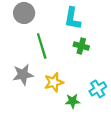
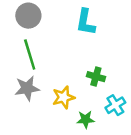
green line: (42, 46) -> (30, 55), moved
green cross: (81, 46) -> (96, 77), moved

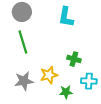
gray star: (27, 88) -> (24, 81), moved
cyan cross: (115, 105) -> (89, 81), turned 35

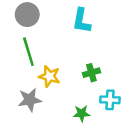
green cross: (74, 59) -> (91, 73), turned -32
yellow star: (49, 75) -> (49, 76), moved, turned 30

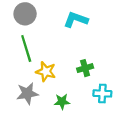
cyan L-shape: (82, 21) -> (76, 20), turned 100
green star: (82, 113) -> (62, 102), moved

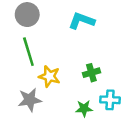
green star: (62, 102) -> (84, 108), moved

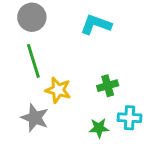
gray star: (30, 100) -> (35, 118), turned 30

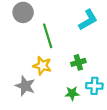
cyan L-shape: (96, 25) -> (88, 20), moved, turned 130
green line: (33, 61) -> (48, 36), moved

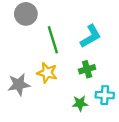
cyan L-shape: (88, 20) -> (91, 36), moved
gray star: (25, 86) -> (19, 85), moved, turned -30

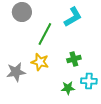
cyan L-shape: (91, 36) -> (73, 17), moved
green line: (53, 40) -> (45, 34), turned 45

